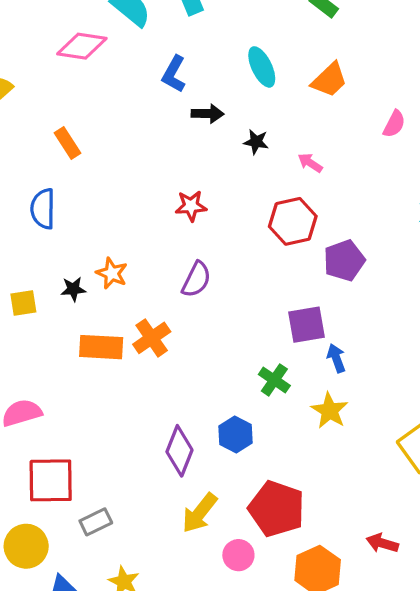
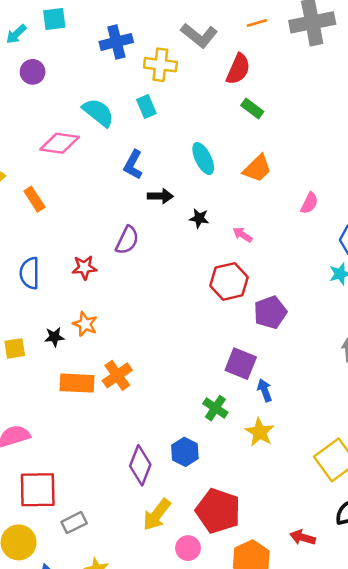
orange rectangle: (67, 143) -> (34, 199), moved
red star: (191, 206) -> (84, 268), moved
purple semicircle: (196, 279) -> (127, 240), moved
purple square: (307, 325) -> (241, 364), turned 32

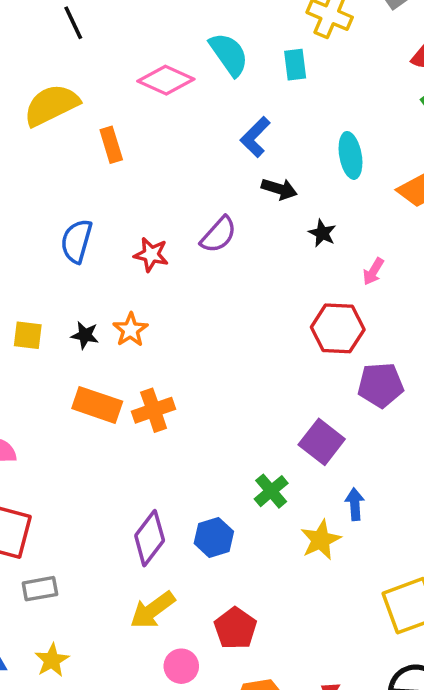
pink arrow: (242, 235) -> (373, 271), turned -108
blue arrow: (265, 390) -> (355, 504), moved
red pentagon: (218, 511) -> (235, 628), size x0.7

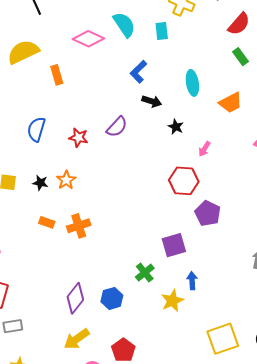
purple pentagon: (381, 385) -> (208, 213), turned 30
orange rectangle: (97, 405) -> (47, 222), size x0.6
purple square: (322, 442) -> (174, 245), turned 35

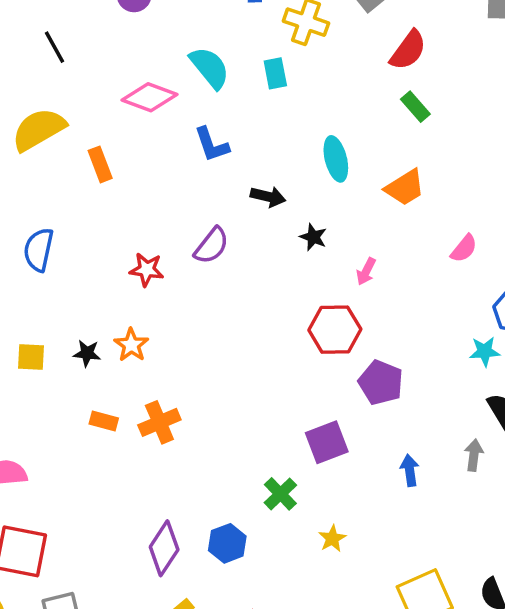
blue L-shape: (139, 72) -> (212, 145), moved, turned -60
blue semicircle: (36, 129) -> (39, 250), moved
blue arrow: (192, 281) -> (410, 470), moved
yellow star: (172, 301) -> (332, 539), size x0.7

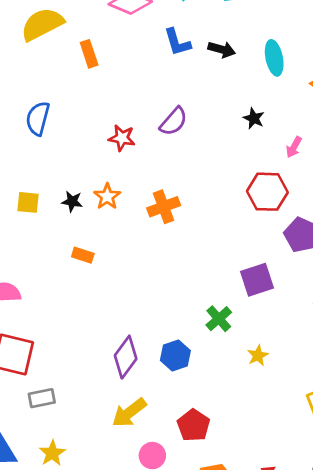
black arrow: (268, 197) -> (222, 49), moved
orange cross: (159, 422) -> (164, 207), moved

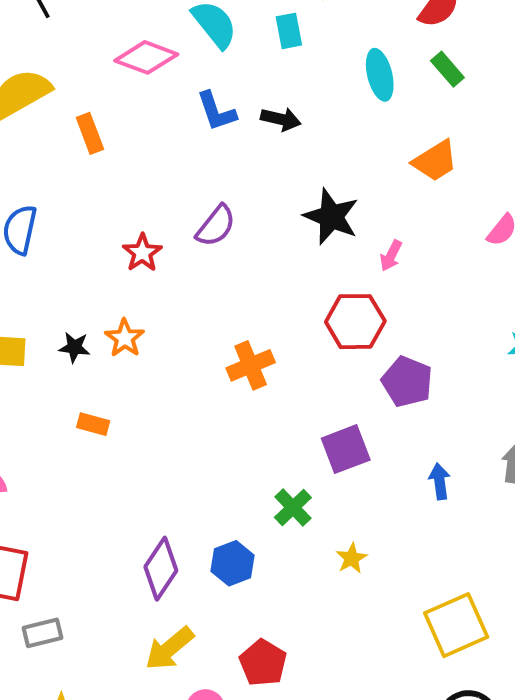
cyan ellipse: (274, 58) -> (380, 75), moved
black star: (254, 118) -> (331, 217), size x1.8
red star: (122, 138) -> (142, 253), turned 30
orange cross: (164, 207) -> (251, 365), moved

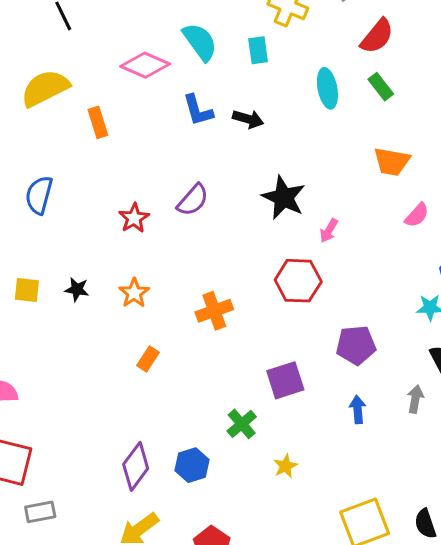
orange trapezoid: (435, 161) -> (392, 162), moved, turned 39
orange star: (125, 338) -> (134, 293), moved
purple pentagon: (407, 382) -> (356, 345), moved, turned -30
orange rectangle: (93, 424) -> (148, 359), moved, turned -75

